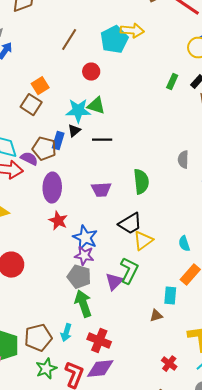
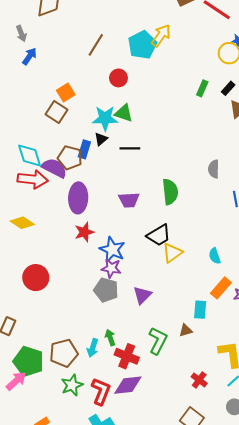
yellow arrow: (132, 31) -> (161, 36), turned -60
purple semicircle: (29, 159) -> (54, 168), size x1.4
red star: (58, 221) -> (84, 232), turned 30
green L-shape: (129, 271) -> (158, 341), moved
green arrow: (83, 304) -> (110, 338), moved, size x0.6

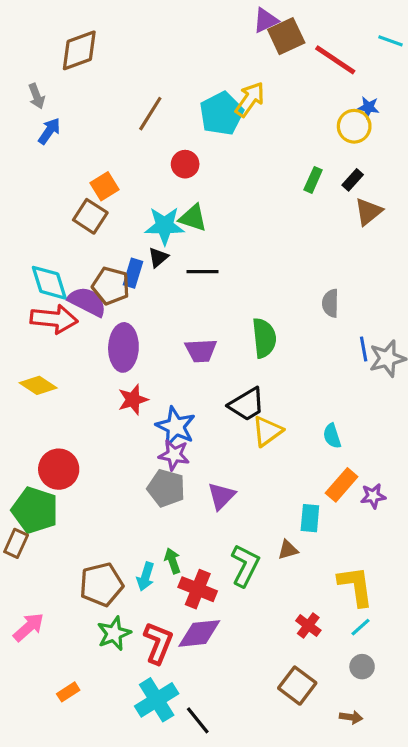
green pentagon: (29, 361) -> (35, 510), moved

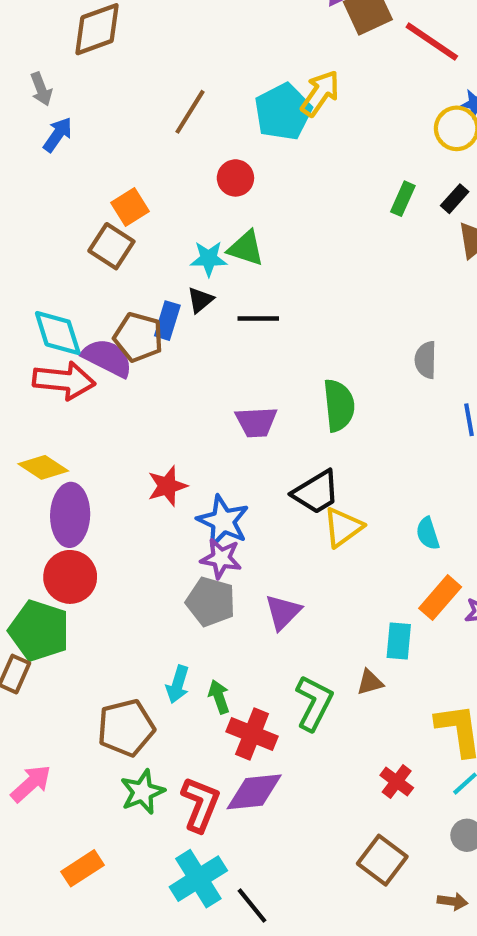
cyan star: (165, 226) -> (209, 259), size x0.7
purple ellipse: (123, 347) -> (70, 515), moved
cyan arrow: (146, 577) -> (178, 684), moved
orange rectangle: (68, 692) -> (83, 868), size x1.4

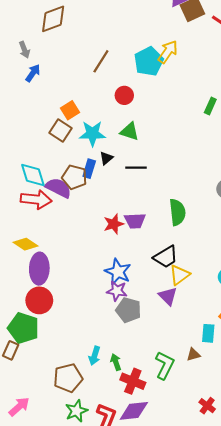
cyan star: (209, 259) -> (92, 134), moved, size x1.4
red star: (167, 486) -> (114, 224), moved
gray pentagon: (211, 602) -> (129, 310), moved
purple triangle: (283, 612) -> (168, 296), moved, turned -30

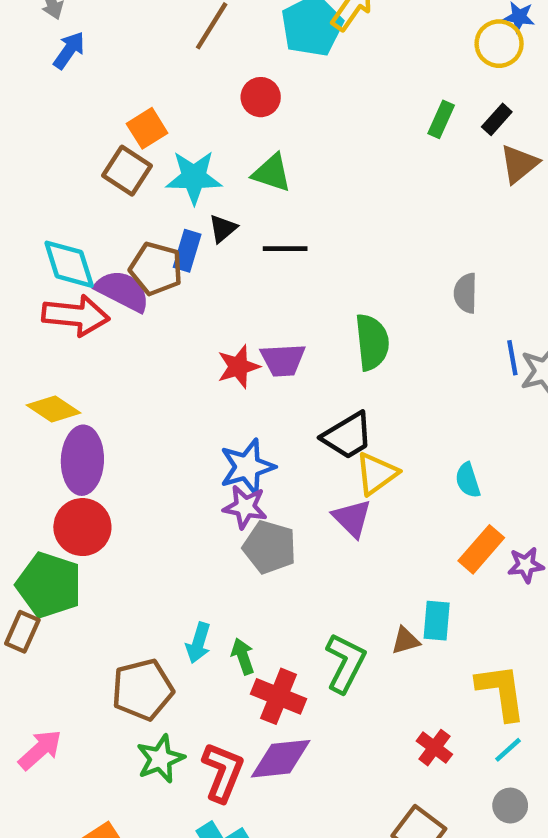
blue star: (118, 272) -> (247, 467), turned 30
cyan rectangle: (208, 333) -> (437, 621), moved

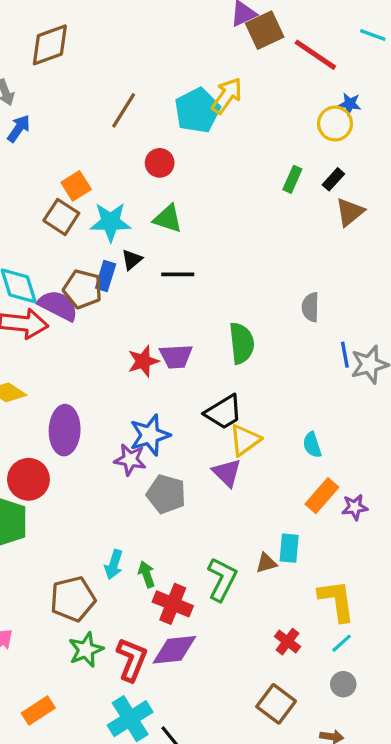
purple ellipse: (82, 460) -> (65, 430), moved
purple star: (245, 507) -> (130, 460), moved

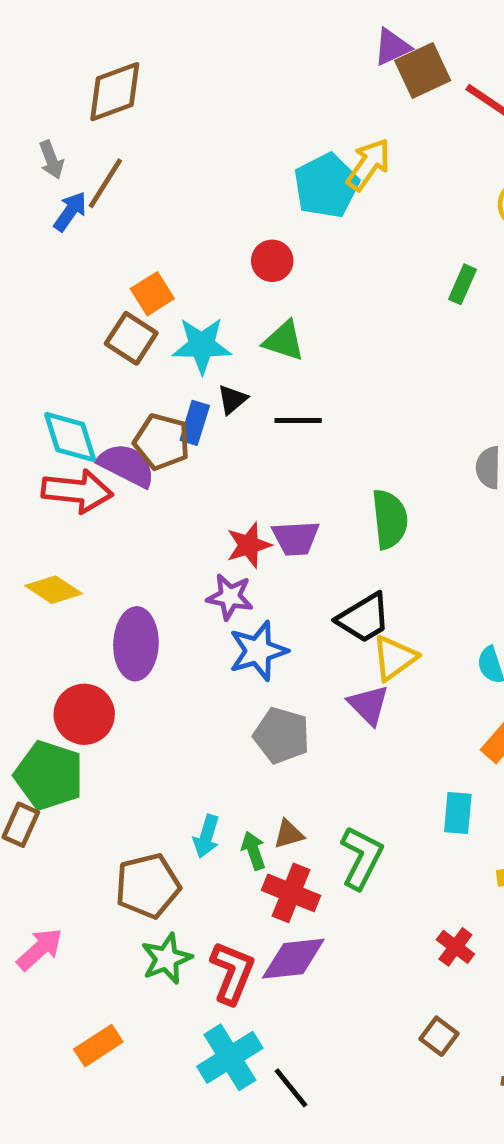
brown line: (124, 110) -> (105, 183), moved
purple star: (130, 460) -> (230, 597), moved
brown triangle: (266, 563) -> (289, 834), moved
brown square: (276, 704) -> (439, 1036), size x0.7

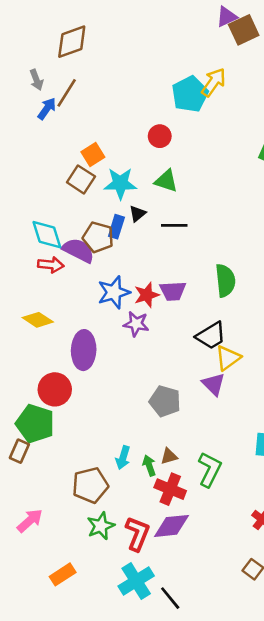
red arrow: (77, 491) -> (51, 265), size x0.7
blue star: (258, 651) -> (114, 292), moved

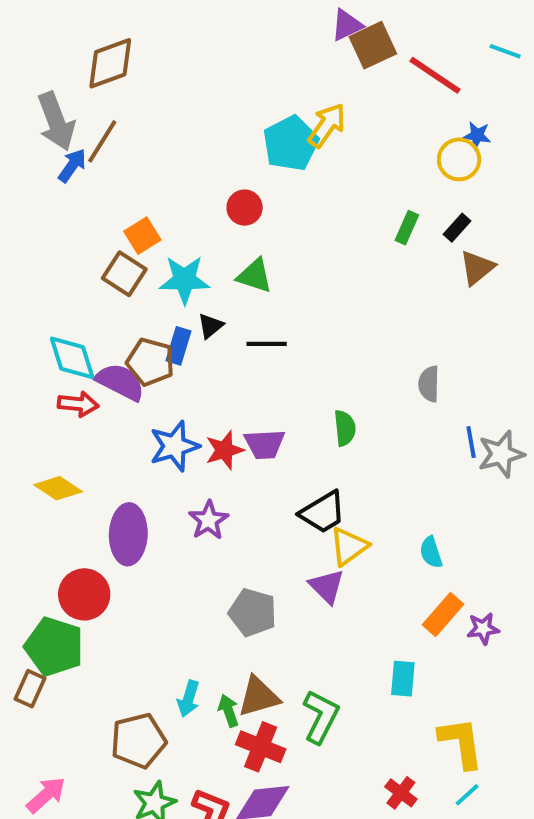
gray arrow: (36, 80) -> (56, 121), size x1.8
green semicircle: (225, 281) -> (345, 428), size x0.7
purple star: (136, 324) -> (208, 520), moved, turned 30
brown triangle: (169, 456) -> (259, 697), size x1.6

